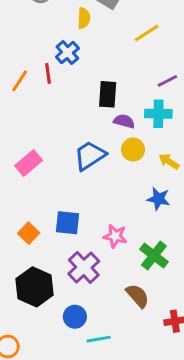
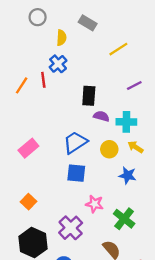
yellow semicircle: (84, 18) -> (61, 38), moved
cyan cross: (158, 114) -> (126, 122), moved
yellow circle: (133, 150) -> (109, 149), moved
blue square: (67, 223) -> (76, 173), moved

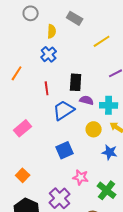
red line: (43, 80) -> (47, 88), moved
blue trapezoid: (75, 142) -> (64, 110), moved
blue square: (76, 173) -> (65, 150), turned -30

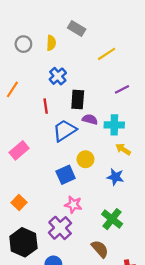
gray circle: (31, 13) -> (23, 44), moved
blue cross: (49, 54) -> (58, 76), moved
yellow circle: (94, 129) -> (85, 159), moved
pink star: (81, 177) -> (73, 205), moved

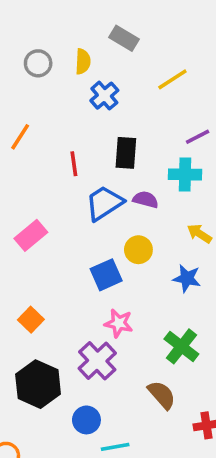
blue cross: (58, 76) -> (104, 96), moved
purple semicircle: (90, 119) -> (146, 200), moved
cyan cross: (114, 125) -> (185, 174), moved

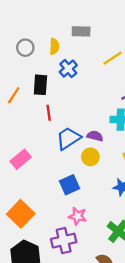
gray rectangle: (124, 38) -> (81, 31), turned -30
black rectangle: (126, 153) -> (40, 85), moved
yellow circle: (138, 250) -> (90, 157), moved
orange square: (31, 320) -> (21, 214), size x1.6
purple cross: (97, 361) -> (64, 241), turned 30

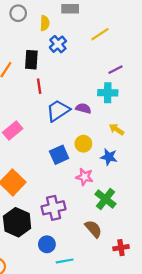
gray circle: (25, 48) -> (18, 13), moved
yellow circle: (90, 157) -> (83, 144), moved
pink star: (78, 216) -> (85, 177), moved

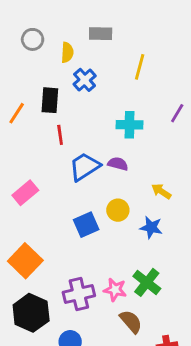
yellow line: (100, 34) -> (140, 67), turned -42
purple line: (115, 70) -> (177, 113), moved, turned -32
cyan cross: (108, 93) -> (129, 125), moved
pink star: (85, 177) -> (115, 290), moved

